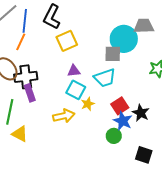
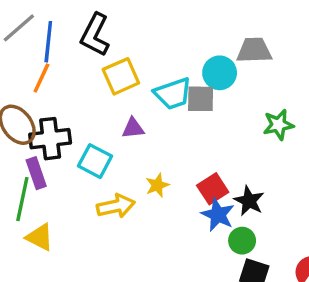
cyan circle: (124, 39) -> (220, 73), size x0.7
cyan trapezoid: (105, 78) -> (173, 94), moved
cyan square: (76, 90) -> (95, 161), moved
purple rectangle: (30, 93) -> (36, 173), moved
green circle: (114, 136) -> (242, 241), moved

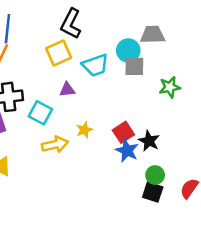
black L-shape: (95, 35) -> (71, 24), moved
gray square: (201, 99) -> (134, 66), moved
green circle: (242, 241) -> (155, 175), moved

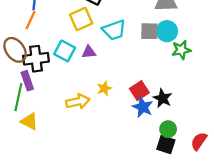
cyan circle: (128, 51) -> (167, 31), moved
cyan square: (40, 113) -> (65, 51), moved

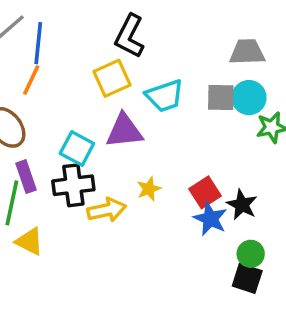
cyan square: (65, 51) -> (77, 148), moved
purple triangle: (89, 52) -> (124, 131), size x1.6
black cross: (36, 59) -> (73, 185), moved

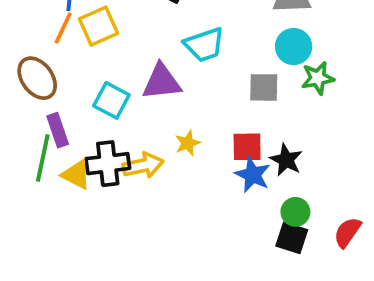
yellow square: (112, 78) -> (98, 26), moved
gray square: (221, 98) -> (264, 87), moved
black cross: (73, 185) -> (108, 164), moved
red square: (205, 192) -> (247, 147), turned 32
yellow triangle: (29, 242) -> (76, 175), moved

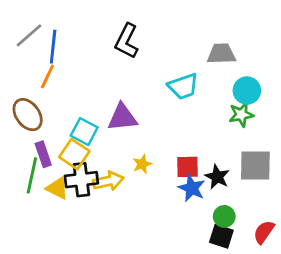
yellow square: (98, 26) -> (74, 154), moved, turned -32
cyan trapezoid: (204, 45) -> (183, 86), moved
cyan circle: (294, 47) -> (247, 91), moved
gray square: (264, 87) -> (255, 166), moved, size x1.4

